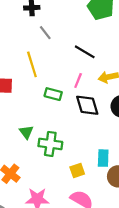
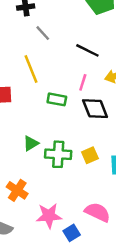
green triangle: (26, 132) -> (31, 143), turned 40
yellow square: (77, 171) -> (90, 155), moved

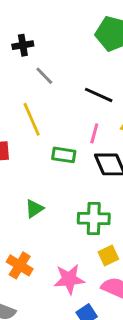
green cross: (58, 154) -> (94, 219), moved
yellow square: (90, 155) -> (108, 256), moved
pink star: (49, 216) -> (69, 279), moved

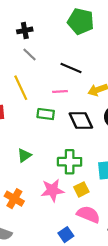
black cross: (23, 45) -> (25, 30), moved
pink line: (94, 133) -> (60, 91), moved, turned 72
pink star: (69, 279) -> (52, 190), moved

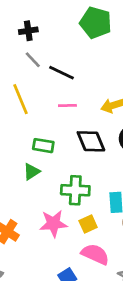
black line: (71, 68) -> (61, 73), moved
green rectangle: (46, 114) -> (43, 146), moved
green triangle: (24, 155) -> (32, 172), moved

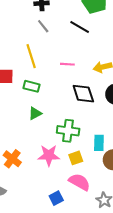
black line: (61, 73) -> (80, 27), moved
green rectangle: (43, 146) -> (32, 86), moved

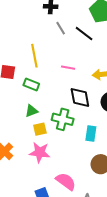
gray line: (43, 26) -> (61, 28), moved
green cross: (68, 131) -> (63, 119), moved
cyan rectangle: (99, 143) -> (91, 134), moved
yellow square: (76, 158) -> (40, 129), moved

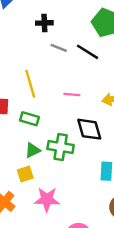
gray line: (61, 28) -> (59, 48), turned -32
green cross: (63, 119) -> (61, 147), moved
yellow square: (40, 129) -> (25, 174), moved

